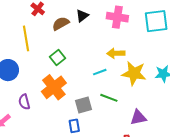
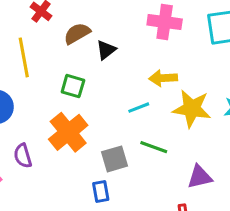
black triangle: (82, 16) -> (106, 50), moved
green square: (57, 57) -> (73, 86), turned -35

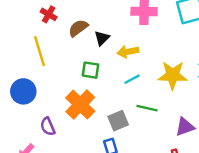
yellow arrow: (163, 78) -> (128, 52), moved
green square: (73, 86) -> (90, 70), moved

